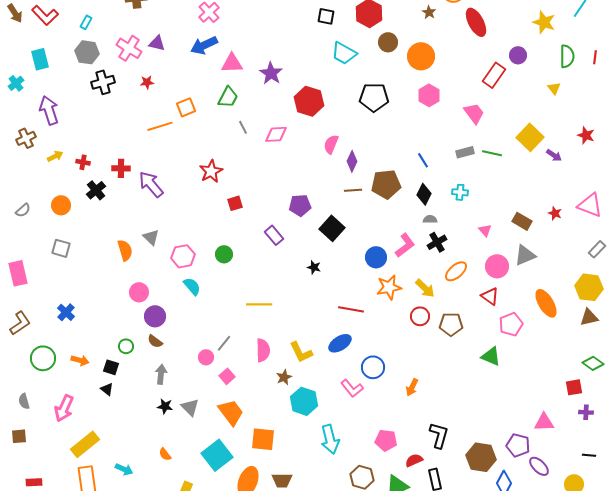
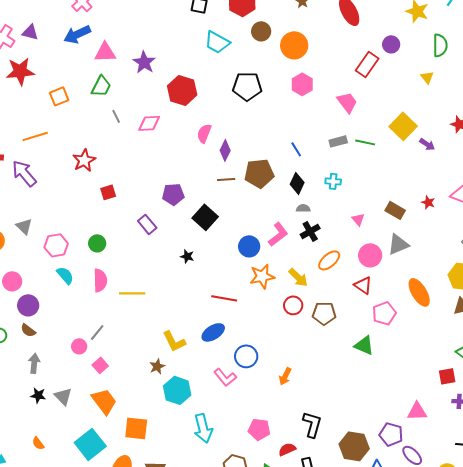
red star: (147, 82) -> (20, 71), size x2.0
orange line: (160, 126) -> (35, 136), moved
pink semicircle: (263, 350) -> (100, 280), moved

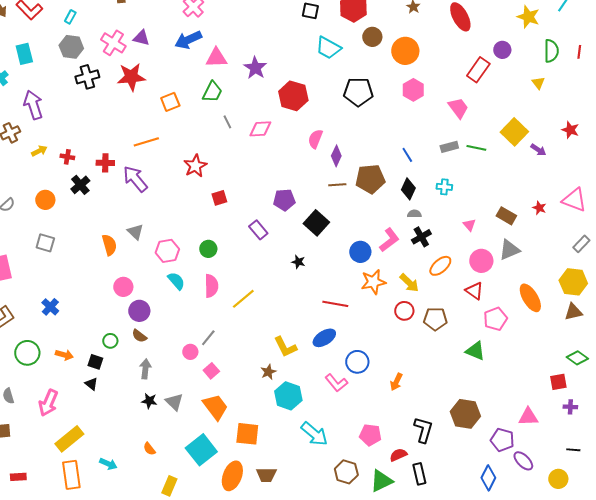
yellow line: (132, 293) -> (243, 299), turned -40
cyan arrow: (203, 428) -> (314, 434), turned -36
brown hexagon: (354, 446) -> (465, 414), moved

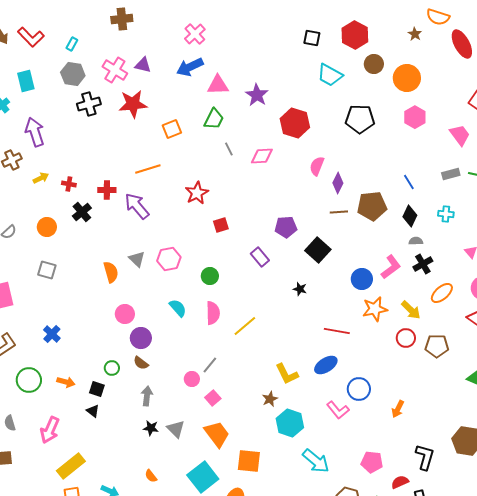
pink hexagon: (167, 251) -> (169, 259), moved

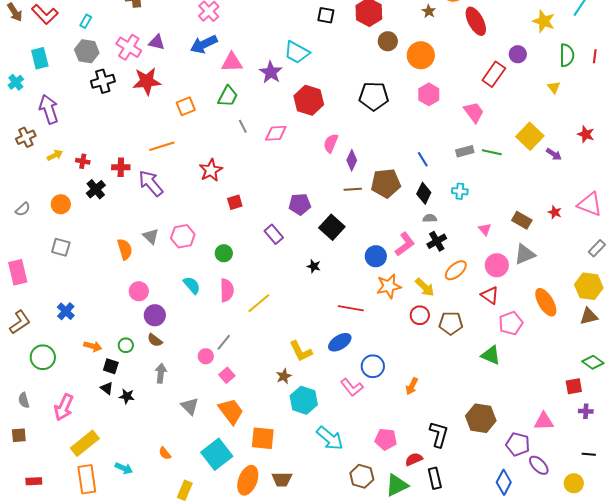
cyan trapezoid: (330, 75) -> (297, 52), moved
orange arrow: (66, 382) -> (93, 346), moved
black star: (151, 428) -> (127, 396), moved

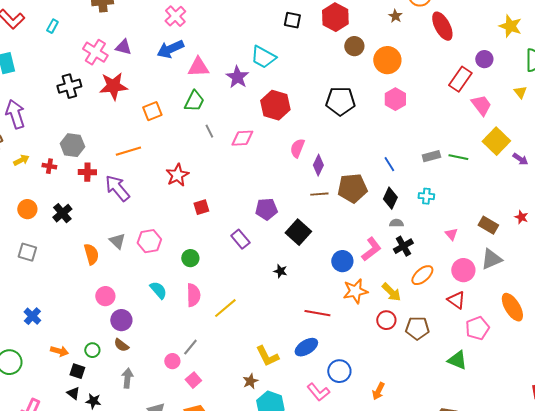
gray hexagon: (87, 51) -> (72, 145), moved
pink trapezoid: (474, 112) -> (481, 105), moved
black cross: (96, 189) -> (62, 213), moved

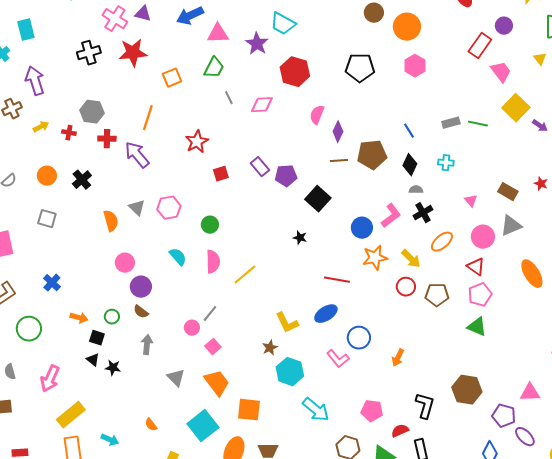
orange line: (128, 151) -> (148, 118), turned -55
purple rectangle: (240, 239) -> (260, 167), moved
pink pentagon: (477, 328) -> (480, 295), moved

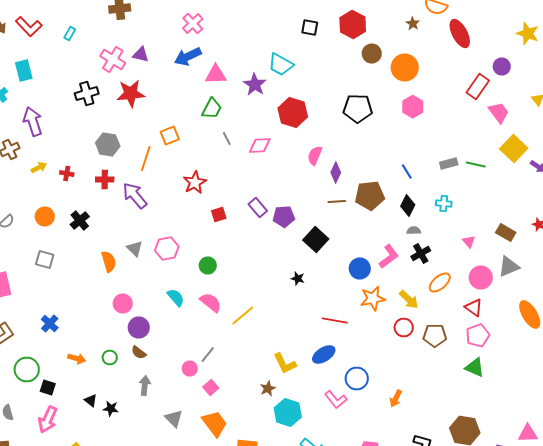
orange square: (172, 78) -> (170, 136), moved
gray hexagon: (92, 112) -> (108, 144), moved
pink semicircle: (213, 262) -> (211, 302), turned -50
black square: (97, 338) -> (48, 388), moved

